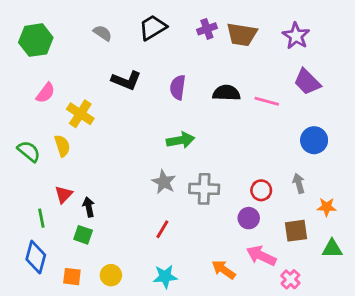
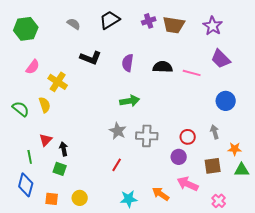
green triangle: (332, 249) -> (242, 170), moved
cyan star: (165, 277) -> (129, 199), moved
pink cross: (290, 279) -> (219, 201), moved

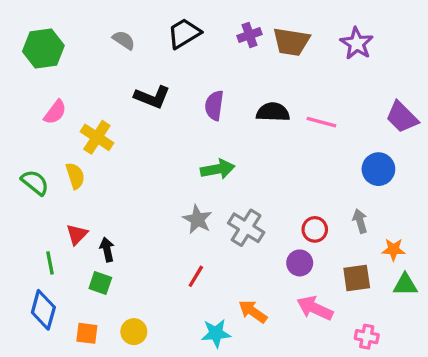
purple trapezoid: (221, 59) -> (402, 117), moved
gray cross: (147, 136) -> (246, 228), turned 30
orange arrow: (161, 194) -> (253, 312), moved
pink cross: (219, 201) -> (367, 337), turned -32

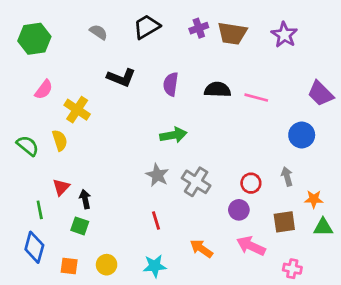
red line: (196, 276) -> (156, 221), turned -48
cyan star: (216, 333) -> (155, 266), moved

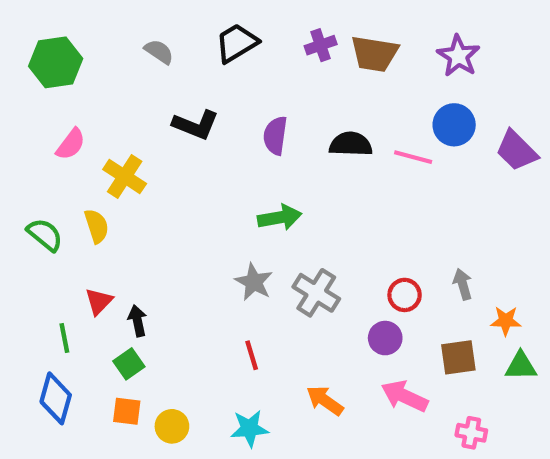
blue circle: (302, 135) -> (454, 125), moved
green square: (80, 226) -> (129, 364), turned 36
orange square: (69, 266) -> (127, 411), moved

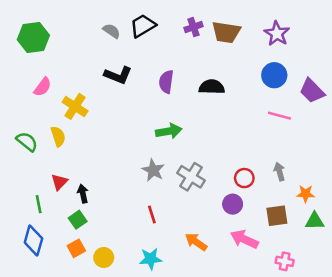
gray semicircle: (159, 52) -> (112, 31), moved
pink line: (413, 157) -> (279, 116), moved
orange square: (127, 411) -> (76, 248), turned -36

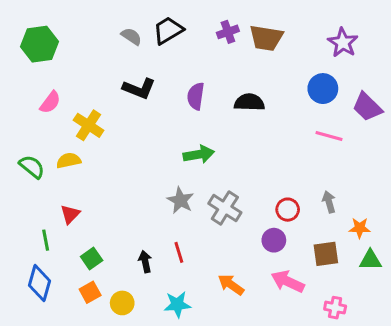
purple star: (277, 34) -> (343, 43), moved
yellow semicircle: (58, 136) -> (69, 161), turned -84
black arrow: (83, 194) -> (145, 262), moved

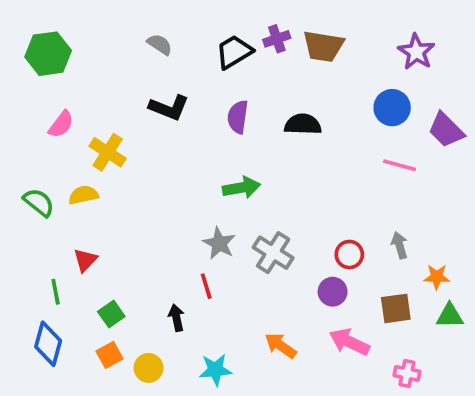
black trapezoid: (168, 30) -> (234, 52), moved
red line: (179, 252) -> (206, 286), moved

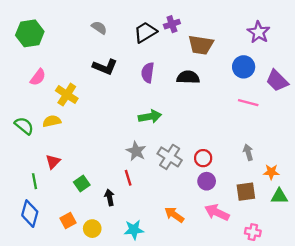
brown trapezoid: (323, 46) -> (201, 45), moved
red circle: (349, 255) -> (203, 158), moved
green square: (111, 314) -> (82, 184), moved

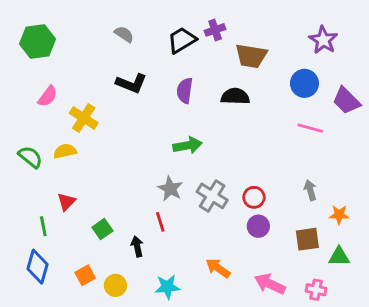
green triangle: (279, 196) -> (339, 257), moved
pink arrow: (217, 212) -> (270, 284), moved

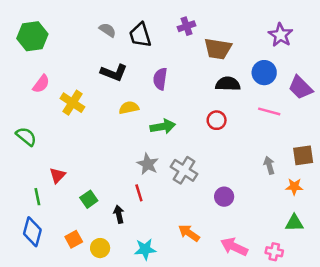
black trapezoid: (182, 40) -> (140, 35), moved, turned -76
black semicircle: (235, 96) -> (228, 84), moved
yellow semicircle: (65, 151) -> (129, 108), moved
red circle: (254, 197) -> (217, 120), moved
brown square: (307, 239) -> (303, 155), moved

